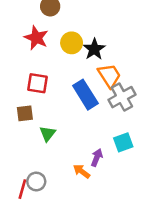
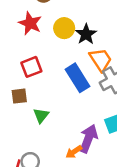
red square: (38, 83) -> (31, 67), turned -30
purple arrow: (97, 158) -> (88, 139), size x1.6
orange arrow: (82, 171) -> (74, 152), turned -70

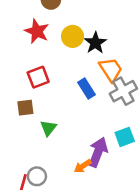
blue rectangle: (77, 78) -> (86, 89), size x0.7

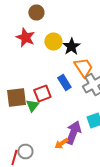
red square: (38, 77) -> (42, 94), moved
brown square: (25, 108) -> (16, 98), size x1.5
green triangle: (48, 128) -> (32, 106), moved

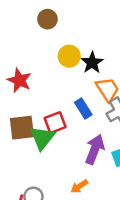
red star: (25, 38) -> (19, 80), moved
green triangle: (32, 106) -> (42, 138), size x1.5
purple arrow: (73, 132) -> (95, 149), moved

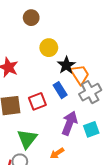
black star: (92, 63) -> (66, 65), moved
green triangle: (42, 138) -> (27, 139), moved

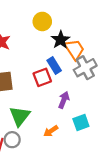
red square: (37, 101) -> (42, 77), moved
purple arrow: (69, 123) -> (64, 100), size x0.7
cyan square: (91, 129) -> (81, 123), moved

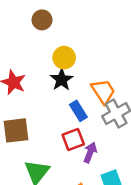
black star: (61, 40) -> (62, 80), moved
red square: (42, 77) -> (73, 139), moved

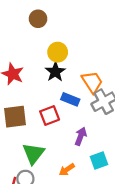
blue rectangle: (78, 111) -> (70, 99), turned -36
red square: (73, 139) -> (50, 115), moved

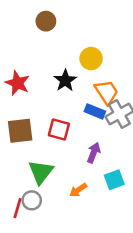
yellow circle: (58, 52) -> (91, 59), moved
blue rectangle: (70, 99) -> (95, 111), moved
red square: (50, 115) -> (59, 129), turned 36

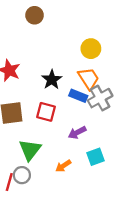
yellow circle: (91, 59) -> (91, 49), moved
black star: (65, 80) -> (52, 80), moved
purple arrow: (94, 153) -> (77, 133), turned -138

